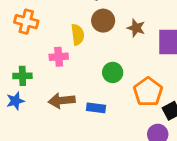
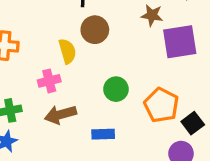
brown star: (136, 28) -> (152, 15), moved
brown arrow: (62, 101) -> (60, 115), moved

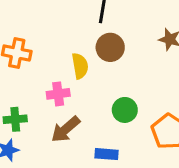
brown arrow: (60, 115) -> (66, 129), turned -32

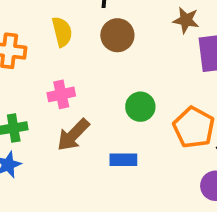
yellow semicircle: (80, 66) -> (62, 32), moved

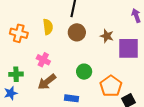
brown star: (186, 20) -> (107, 36), moved
pink cross: (61, 94) -> (43, 60), turned 32

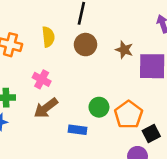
green circle: (84, 72) -> (99, 107), moved

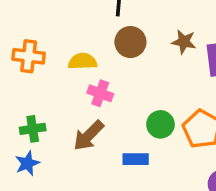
yellow semicircle: (48, 37) -> (83, 61), moved, turned -78
pink cross: (42, 79) -> (100, 93), moved

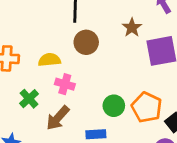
brown star: (184, 42) -> (132, 28), moved, turned 30
green cross: (33, 129) -> (29, 99), moved, turned -30

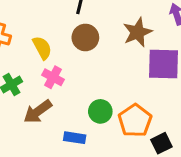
brown star: (132, 28) -> (137, 32), size x1.4
yellow semicircle: (49, 60) -> (42, 48), turned 55

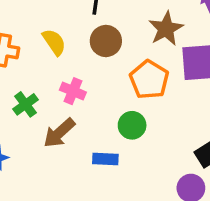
yellow semicircle: (42, 48) -> (54, 42), moved
orange pentagon: (135, 121) -> (149, 80), moved

